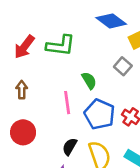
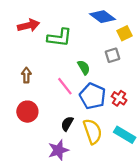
red arrow: (24, 47) -> (29, 25), moved, turned -140
gray square: (123, 66) -> (112, 55), turned 32
pink line: (67, 103) -> (65, 86), turned -30

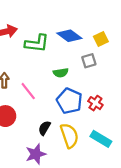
blue diamond: (103, 17) -> (69, 36), moved
green semicircle: (84, 67) -> (61, 73), turned 112
pink line: (65, 86) -> (28, 91), moved

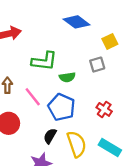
blue diamond: (69, 36) -> (77, 22), moved
green L-shape: (37, 43) -> (44, 61), moved
blue pentagon: (69, 101) -> (62, 107), moved

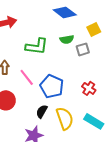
green semicircle: (67, 77) -> (67, 39), moved

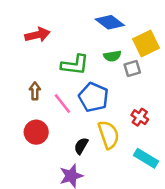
yellow square: (94, 29) -> (146, 44), size x1.5
blue pentagon: (52, 86) -> (94, 97), moved
yellow semicircle: (65, 118) -> (109, 135), moved

